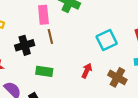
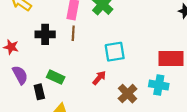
cyan square: (107, 40) -> (115, 52), moved
green rectangle: (44, 71) -> (56, 77), moved

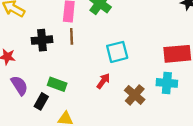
black rectangle: (39, 92) -> (41, 101), turned 48

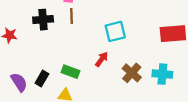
cyan cross: (167, 83) -> (162, 74), moved
green rectangle: (57, 84) -> (71, 72), moved
purple semicircle: (19, 85) -> (19, 82), moved

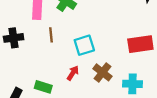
brown line: (72, 16) -> (51, 35), moved
brown cross: (132, 73) -> (102, 72), moved

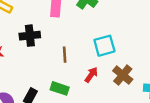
brown line: (51, 35) -> (65, 55), moved

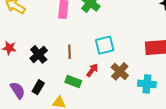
black cross: (30, 36) -> (39, 54), moved, turned -36
green rectangle: (60, 88) -> (73, 82), moved

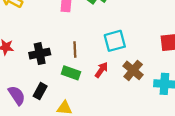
black cross: (39, 54) -> (40, 54), turned 30
green rectangle: (73, 82) -> (71, 73), moved

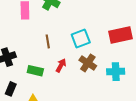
cyan square: (115, 41) -> (81, 39), moved
brown line: (75, 50) -> (48, 41), moved

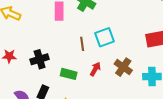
cyan square: (81, 39) -> (105, 37), moved

